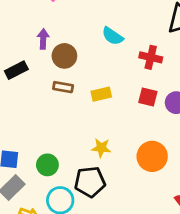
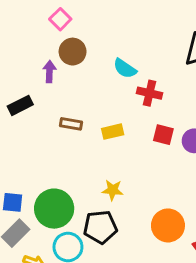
brown circle: (64, 56) -> (73, 52), moved
red cross: (151, 57) -> (150, 93), moved
orange circle: (152, 156) -> (168, 225), moved
green circle: (47, 165) -> (54, 209), size x1.6

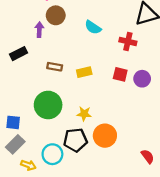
red cross: (150, 93) -> (128, 42), moved
green circle: (54, 209) -> (48, 105), moved
orange circle: (168, 225) -> (105, 136), moved

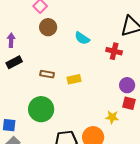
purple arrow: (39, 30) -> (11, 40), moved
red square: (120, 74) -> (129, 103), moved
yellow star: (84, 114) -> (112, 117), moved

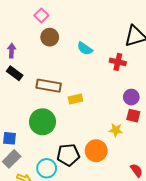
black rectangle: (14, 62) -> (15, 73), turned 63
brown rectangle: (47, 74) -> (49, 86), size x1.6
yellow rectangle: (74, 79) -> (76, 99), moved

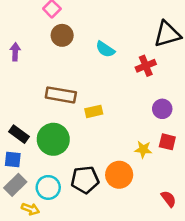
red cross: (118, 62) -> (146, 66), turned -35
black rectangle: (15, 73) -> (19, 134), moved
red square: (133, 116) -> (167, 142), moved
cyan circle: (47, 168) -> (48, 187), moved

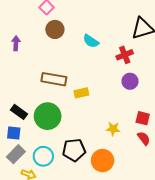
purple circle: (162, 109) -> (130, 81), moved
yellow star: (143, 149) -> (113, 129), moved
orange circle: (119, 175) -> (103, 161), moved
red semicircle: (169, 199) -> (144, 138), moved

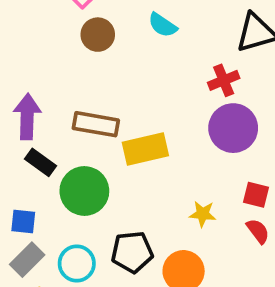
cyan semicircle: (91, 41) -> (163, 25), moved
purple arrow: (16, 43) -> (27, 117), moved, size x1.6
purple circle: (130, 81) -> (233, 128), size x1.6
yellow rectangle: (81, 93) -> (145, 149), size x1.6
black rectangle: (19, 112) -> (41, 162), moved

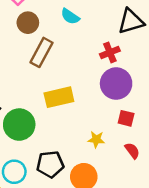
brown rectangle: (96, 124) -> (42, 52), moved, turned -72
red square: (256, 195) -> (126, 118), moved

